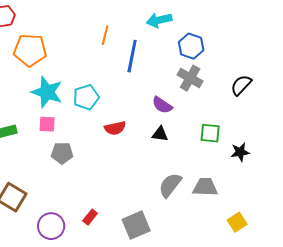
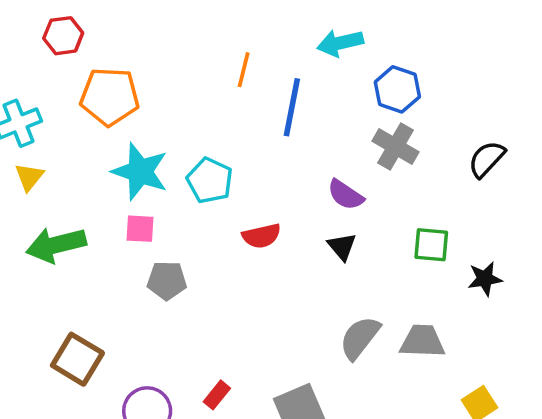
cyan pentagon: (86, 97) -> (210, 180), turned -30
black triangle: (160, 134) -> (342, 247), turned 42

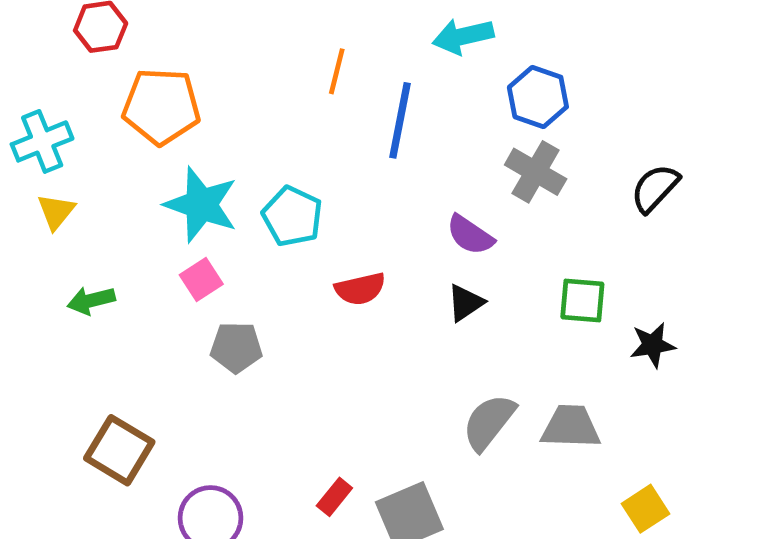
pink square: (140, 229) -> (201, 279), turned -36
green arrow: (56, 245) -> (91, 300), size x0.6
black triangle: (342, 247) -> (465, 303), turned 36
red rectangle: (217, 395) -> (334, 497), moved

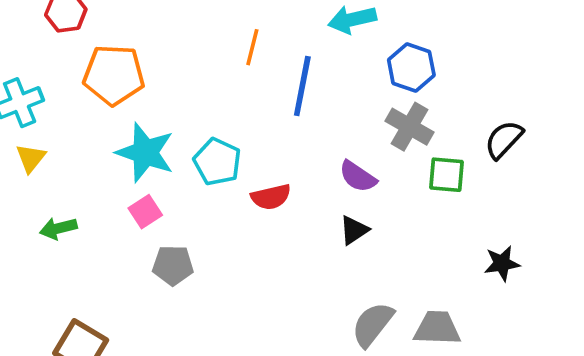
red semicircle: (360, 289) -> (271, 197), moved
green square: (582, 300) -> (446, 175), moved

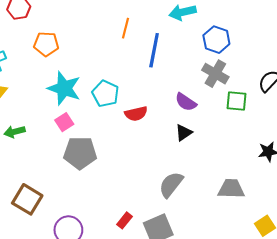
orange pentagon: (114, 75) -> (46, 44), size x0.7
gray pentagon: (173, 265) -> (80, 153), size x1.4
gray semicircle: (373, 324) -> (171, 185), moved

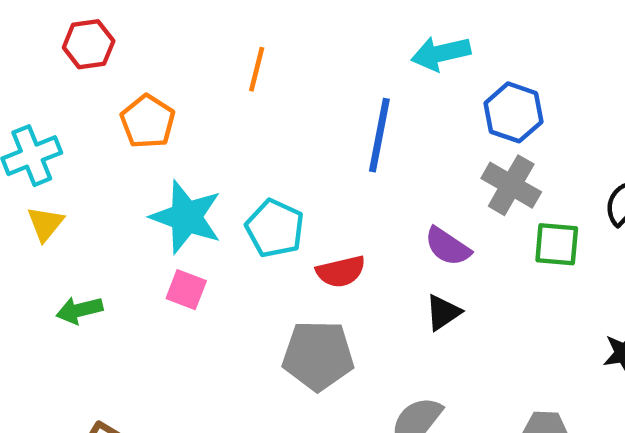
orange line: (126, 28) -> (257, 69), moved
orange pentagon: (46, 44) -> (148, 122), turned 30
pink square: (64, 122) -> (186, 290), turned -36
gray pentagon: (80, 153) -> (318, 356), moved

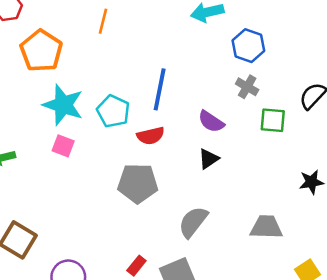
orange pentagon: (148, 122) -> (41, 51), size x1.4
blue line: (379, 135) -> (160, 89), moved
gray cross: (511, 185) -> (247, 87), size x0.7

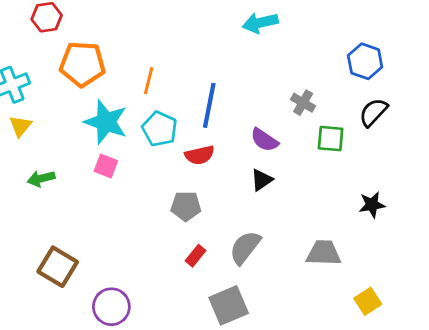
orange line: (103, 21) -> (149, 81), moved
blue hexagon: (248, 46) -> (365, 61), moved
orange pentagon: (41, 51) -> (82, 64), turned -30
gray pentagon: (138, 183) -> (186, 206), size x0.7
red rectangle: (136, 266) -> (195, 256), moved

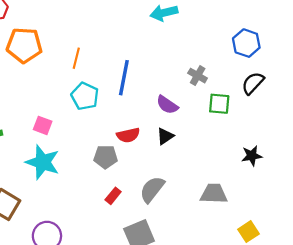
cyan star: (106, 122) -> (43, 162), moved
red semicircle: (200, 155) -> (128, 135), moved

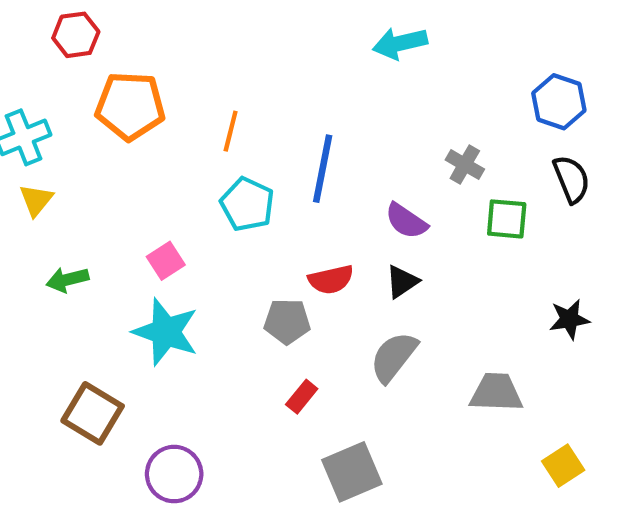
black semicircle: (253, 83) -> (571, 179), turned 115
pink square: (43, 125) -> (166, 261), turned 36
gray semicircle: (152, 189) -> (394, 357), moved

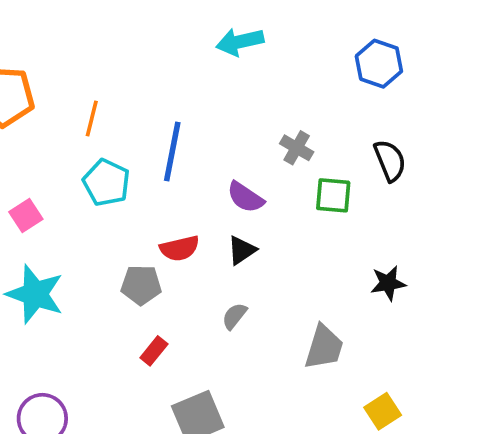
blue hexagon: (559, 102) -> (379, 64), moved
pink square: (166, 261) -> (26, 215), moved
gray semicircle: (394, 357) -> (234, 316), size x0.6
gray trapezoid: (496, 392) -> (324, 347), turned 105

